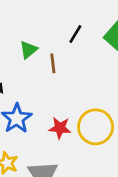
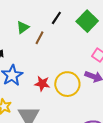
brown line: (53, 63) -> (39, 38), turned 32

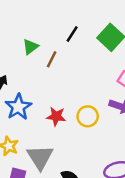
yellow circle: (67, 84) -> (88, 116), size x0.7

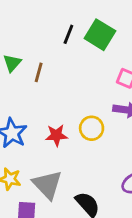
black line: (72, 34) -> (68, 34), moved

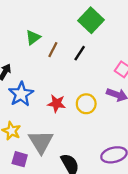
black line: (68, 34) -> (80, 53), moved
green square: (100, 35) -> (91, 20), moved

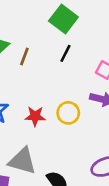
black line: (80, 53) -> (65, 53), moved
gray triangle: (41, 142) -> (22, 161), turned -36

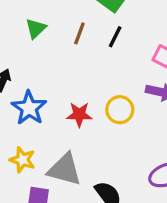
brown line: (24, 57) -> (79, 33), moved

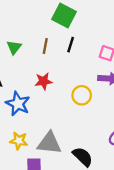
red star: (79, 114) -> (44, 81), moved

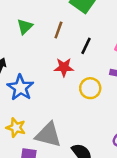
black line: (71, 45) -> (86, 46), moved
red star: (44, 81) -> (64, 67), moved

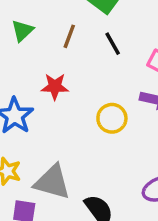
black line: (86, 46) -> (113, 44), moved, turned -56
red star: (64, 67) -> (55, 87), moved

